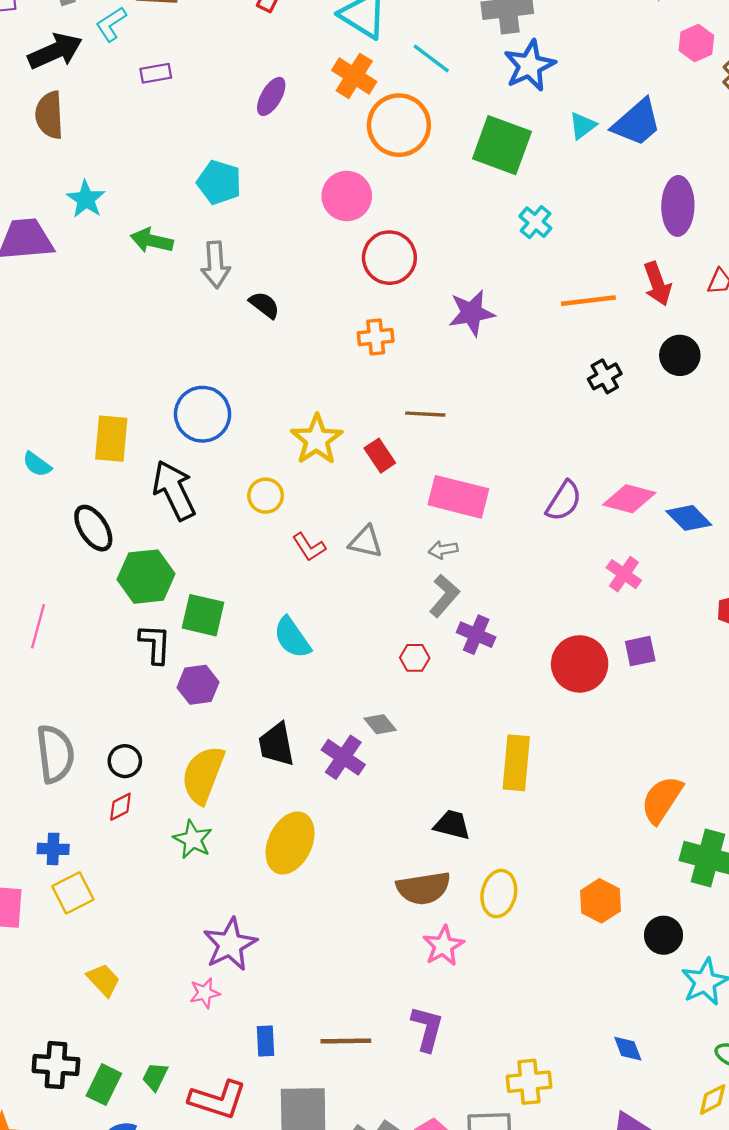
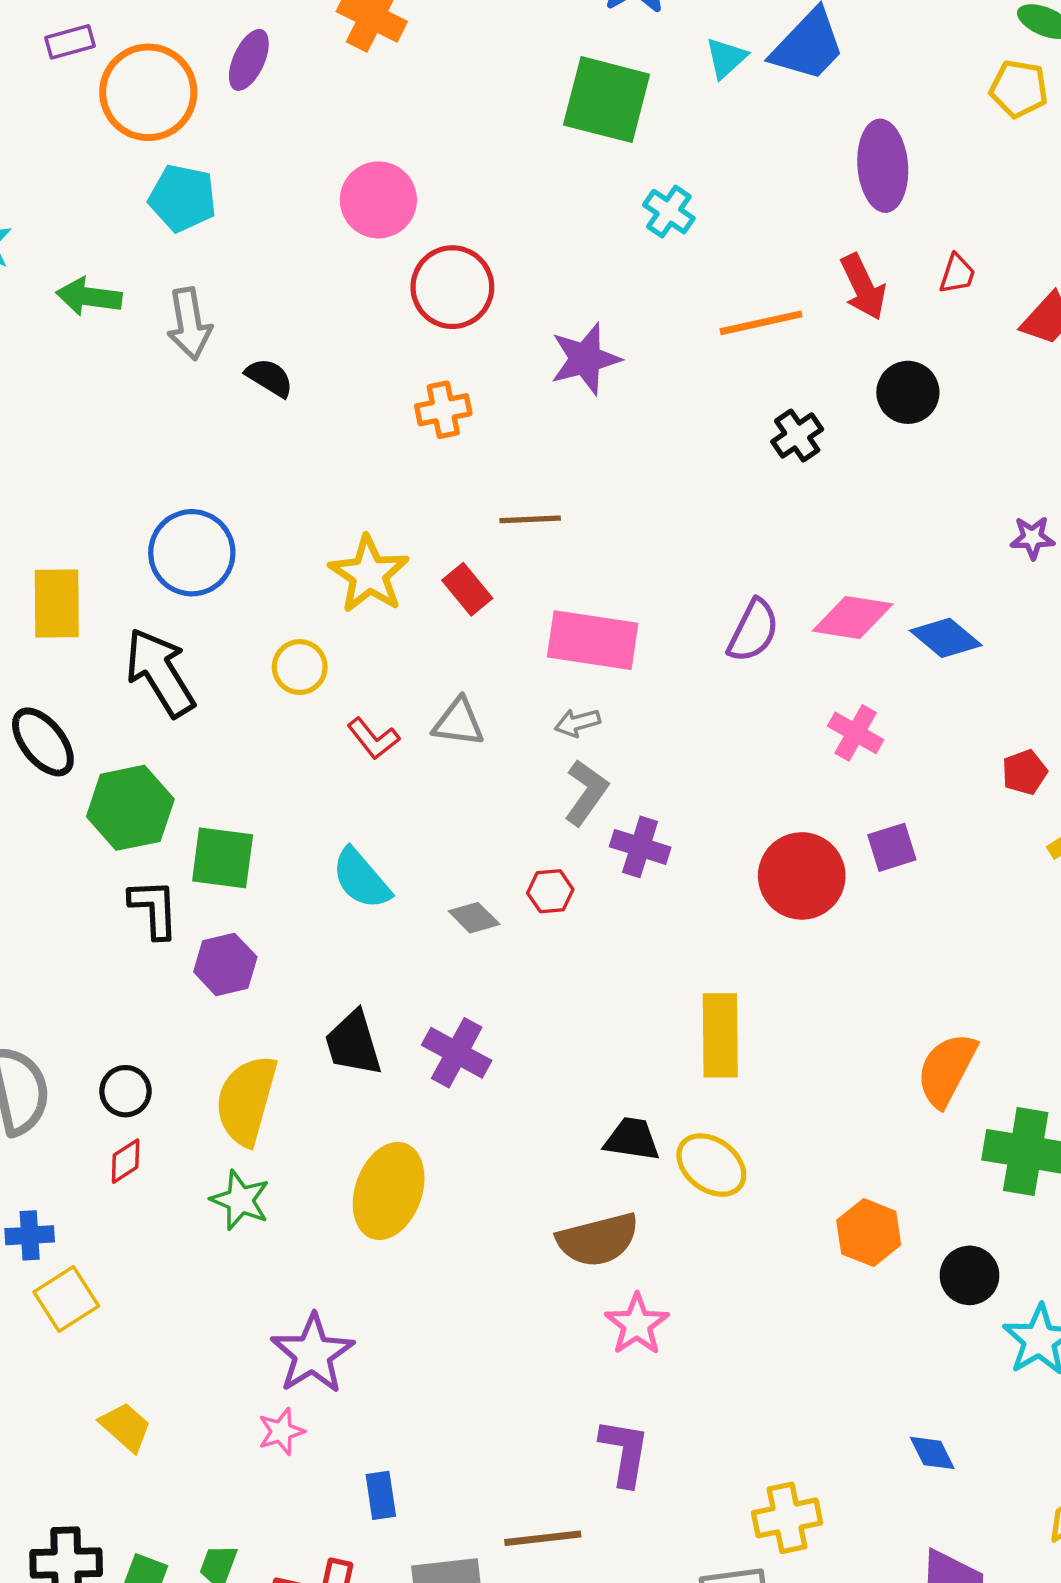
orange circle: (399, 125) -> (148, 92), moved
gray diamond: (380, 724) -> (474, 918), moved
yellow ellipse: (499, 894) -> (711, 1165), moved, turned -60
brown line: (346, 1041) -> (543, 1538), moved

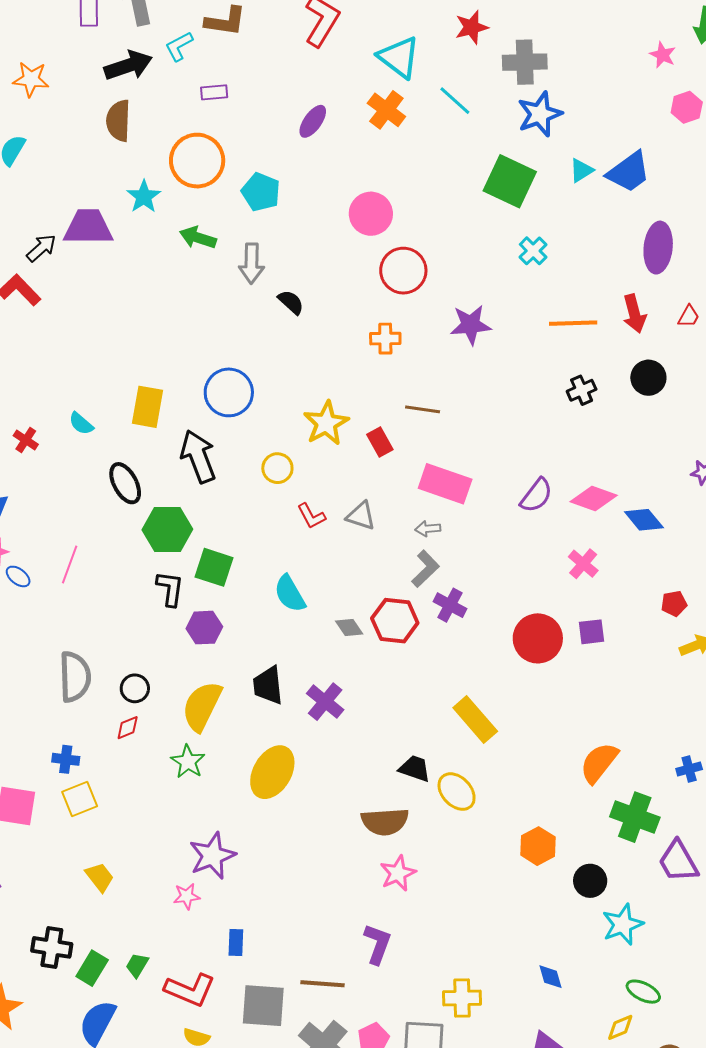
orange circle: (148, 92) -> (197, 161), moved
red hexagon: (550, 891) -> (395, 621), size x1.8
yellow rectangle: (720, 1035) -> (475, 720), turned -51

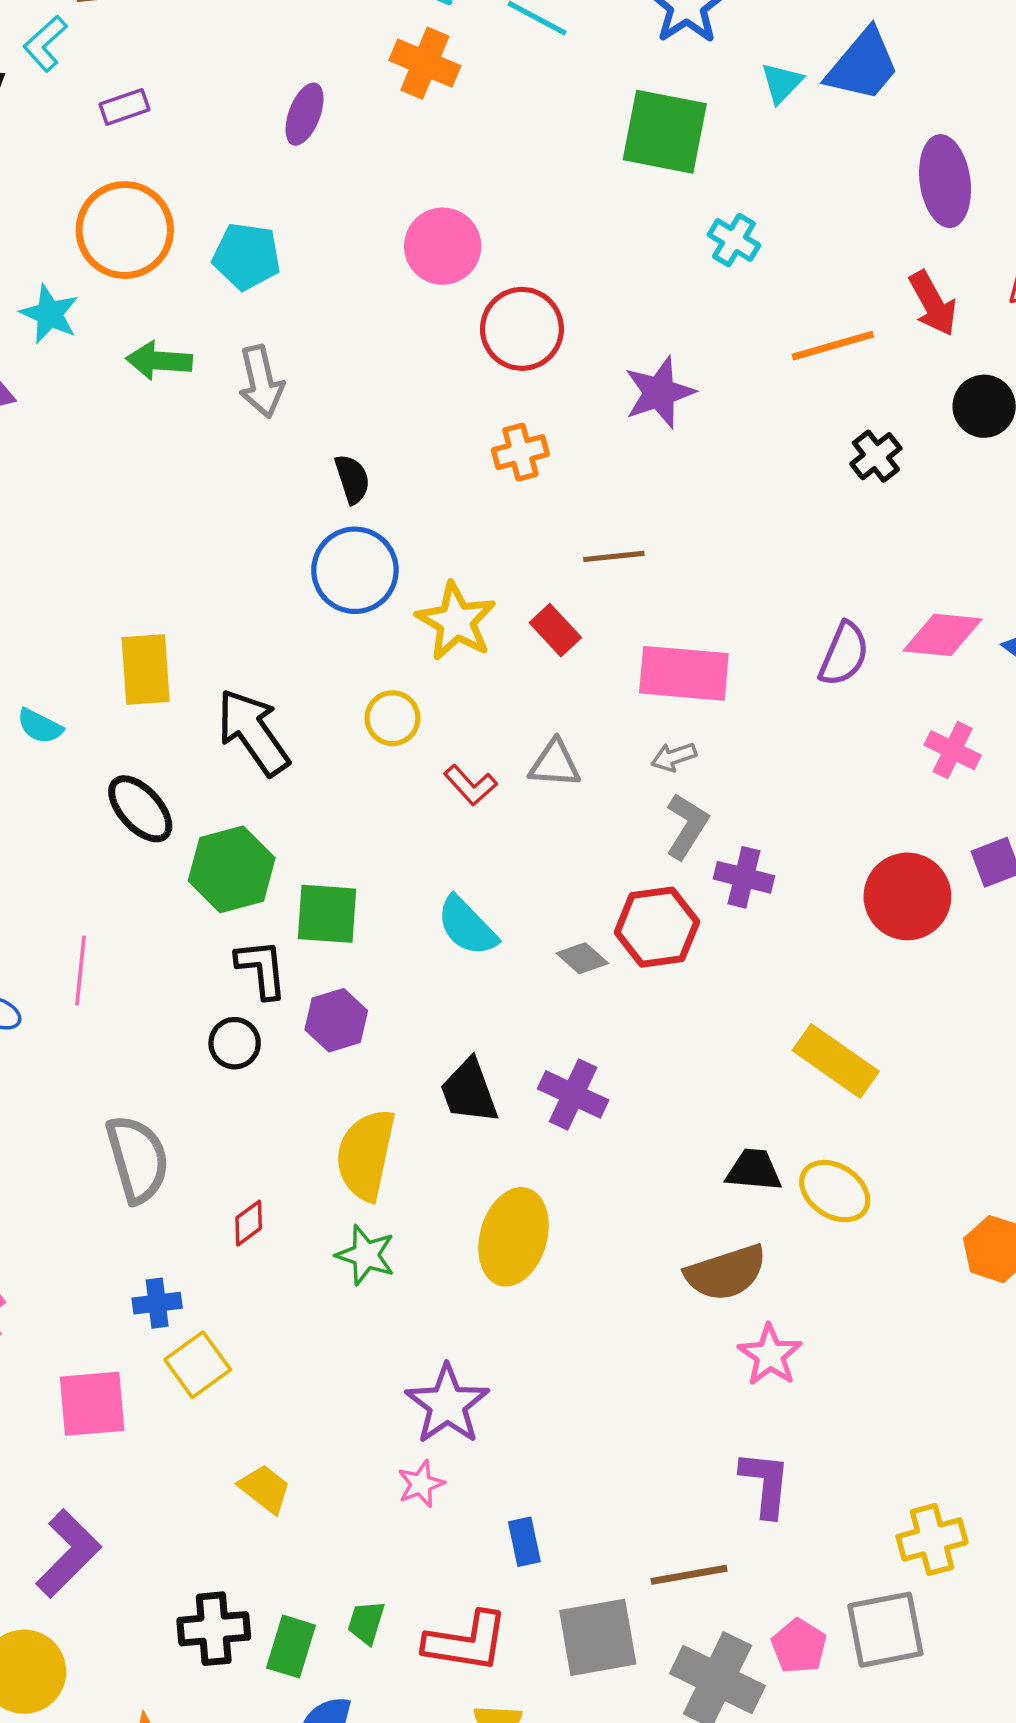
black semicircle: (291, 302) -> (352, 479), moved, turned 44
blue circle: (229, 392) -> (355, 570), moved
black circle: (135, 688) -> (235, 1043), moved

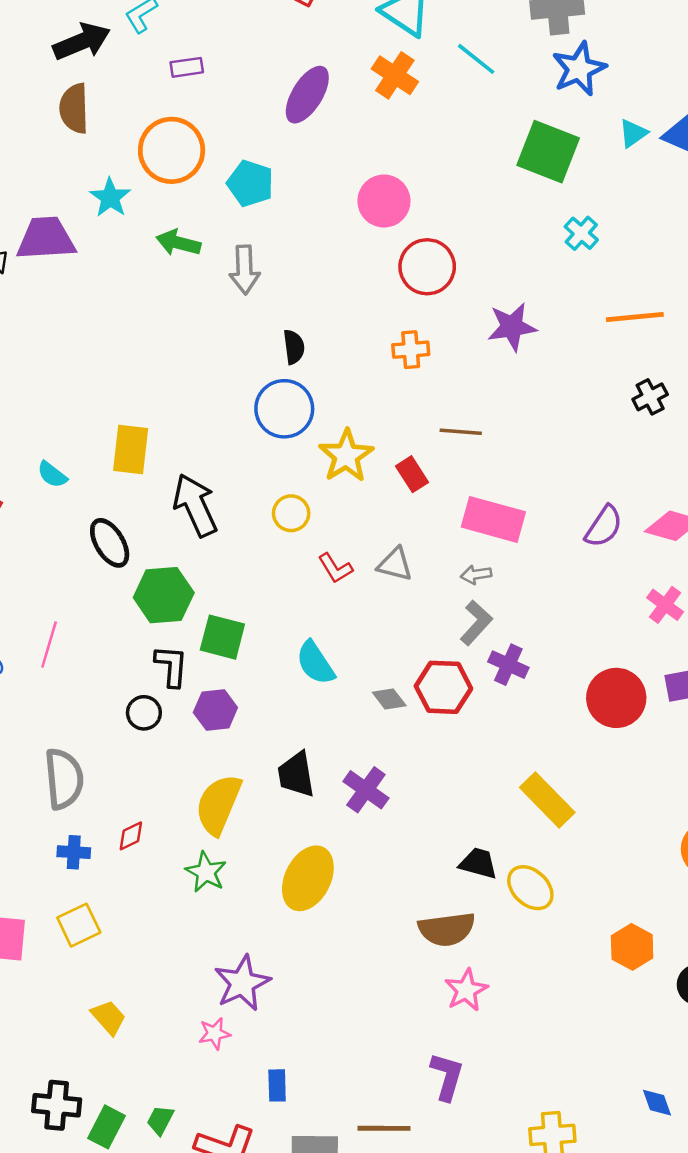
purple ellipse: (305, 114) -> (307, 95), size x1.4
blue cross: (157, 1303) -> (74, 852), moved

